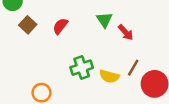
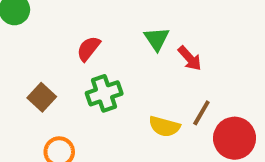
brown square: (28, 25) -> (42, 97), moved
green cross: (82, 68) -> (104, 93), moved

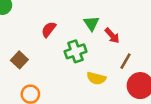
green cross: (104, 93) -> (76, 51), moved
brown line: (201, 113) -> (126, 61), moved

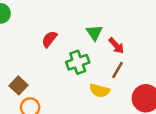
brown square: (19, 60) -> (19, 85), moved
brown line: (126, 61) -> (118, 70), moved

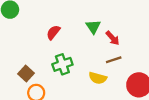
green cross: (78, 62) -> (62, 64), moved
brown line: (118, 70) -> (114, 60), turned 42

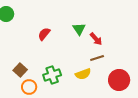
green cross: (62, 64) -> (52, 75), moved
yellow semicircle: (98, 78) -> (83, 74), turned -35

